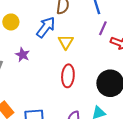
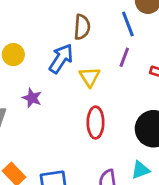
purple line: (103, 28) -> (124, 57), moved

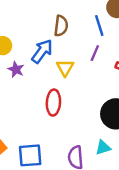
purple star: (32, 98) -> (16, 69), moved
red ellipse: (96, 123) -> (53, 103), moved

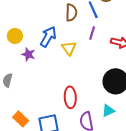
brown semicircle: (61, 26) -> (71, 13), moved
red ellipse: (53, 103) -> (70, 97), moved

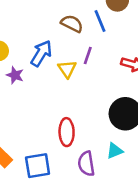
brown semicircle: (71, 13) -> (72, 24), turned -66
purple line: (92, 33) -> (88, 56), moved

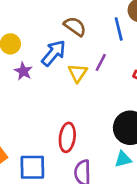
brown semicircle: (72, 24) -> (75, 26), moved
cyan triangle: (115, 151) -> (123, 159), moved

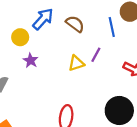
blue arrow: (54, 53) -> (43, 19), moved
yellow triangle: (78, 73) -> (76, 63), turned 36

